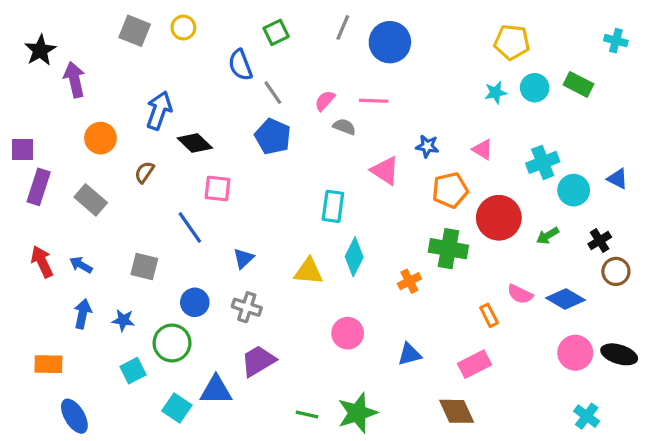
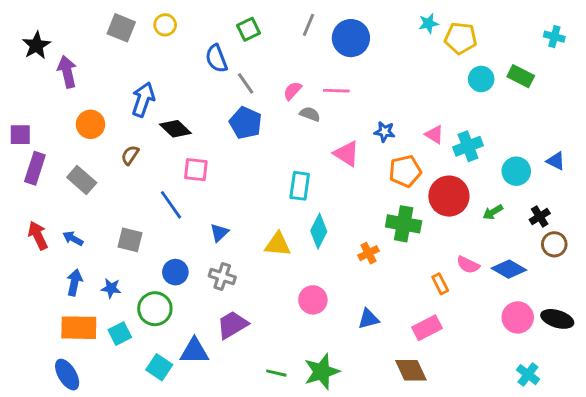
cyan star: (496, 93) -> (428, 23), moved
cyan cross: (543, 162) -> (468, 146), moved
orange rectangle: (48, 364) -> (79, 328), moved, size x1.4

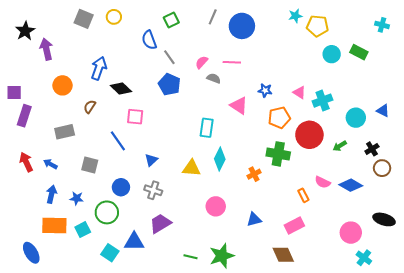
gray rectangle: (82, 180) -> (65, 132), moved, turned -54
pink circle: (518, 317) -> (351, 233), moved
blue ellipse: (67, 375) -> (31, 253), moved

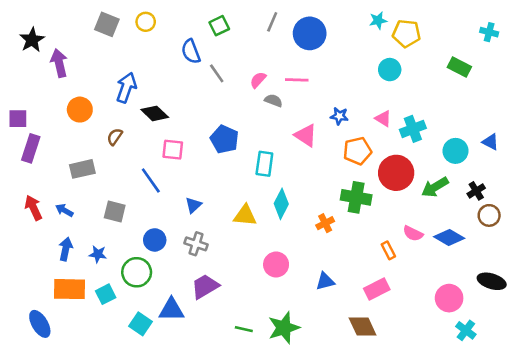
cyan circle: (332, 54) -> (390, 70), moved
blue pentagon: (169, 84) -> (224, 139), moved
green arrow: (340, 146) -> (435, 187), size x1.5

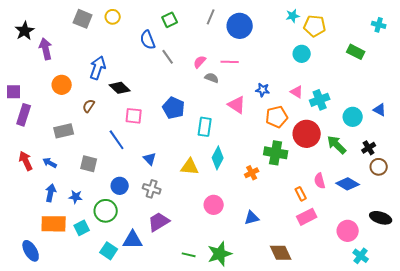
green arrow: (435, 187) -> (337, 145), turned 75
blue triangle: (193, 205) -> (150, 159), turned -32
pink semicircle: (413, 234) -> (320, 181), turned 49
pink rectangle: (377, 289) -> (307, 217), moved

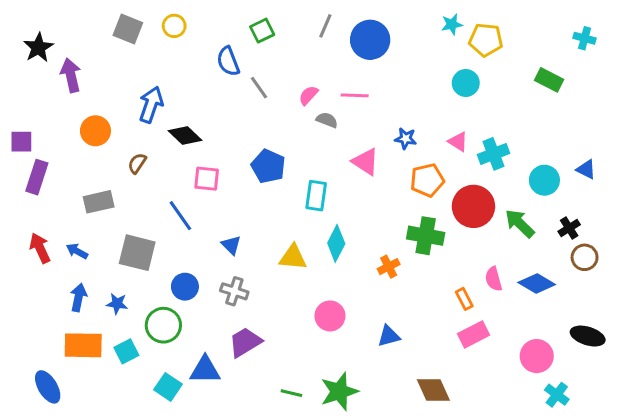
gray square: (89, 164) -> (137, 253), size x1.4

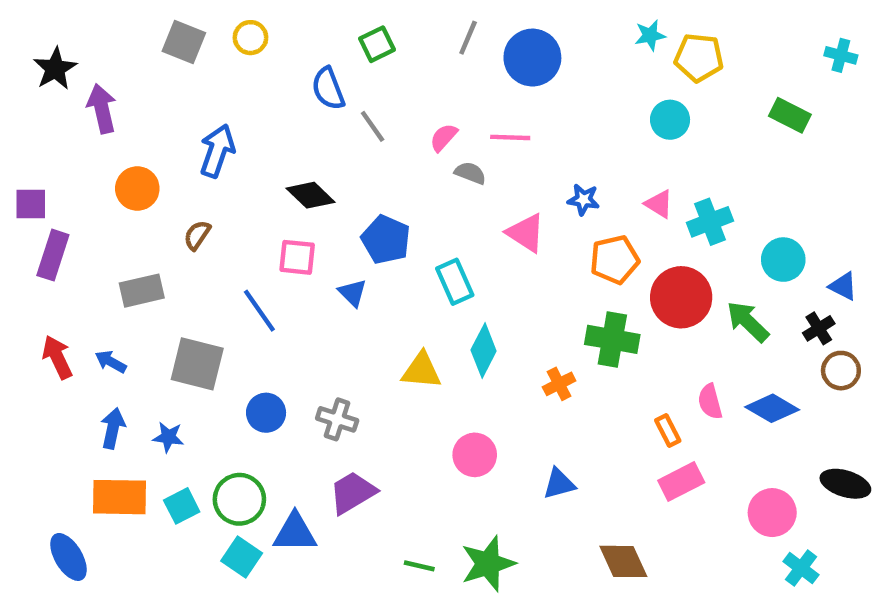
black diamond: (185, 135) -> (310, 195), moved
blue triangle: (586, 169) -> (843, 286), moved
cyan rectangle: (316, 196) -> (455, 282), turned -32
blue triangle: (231, 245) -> (353, 293), moved
green circle: (163, 325) -> (239, 499), moved

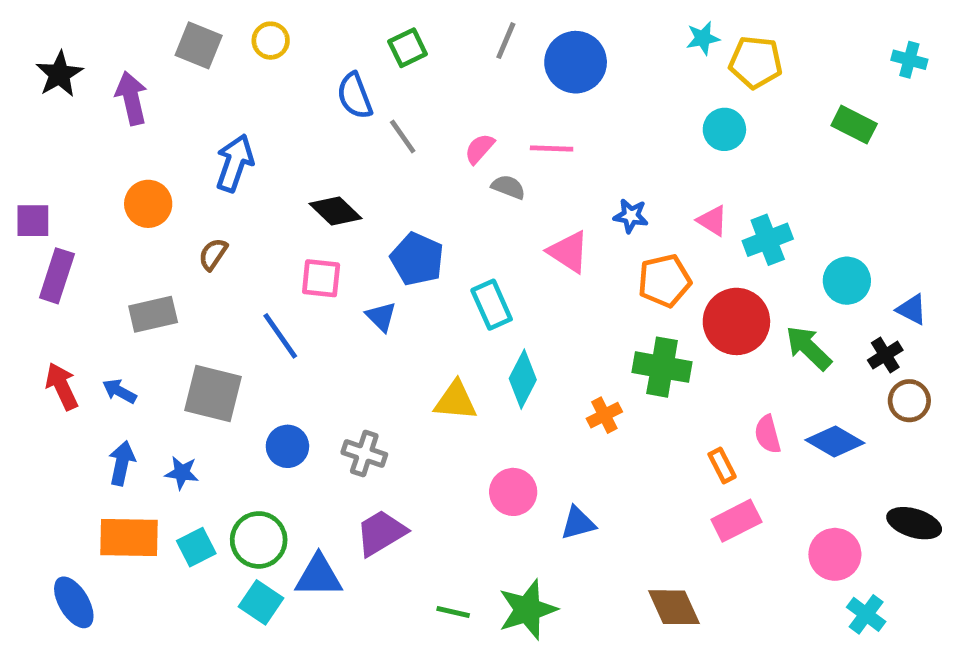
purple arrow: (102, 109) -> (131, 98), moved
blue triangle: (559, 484) -> (578, 523), moved

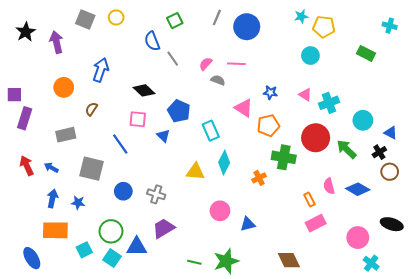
orange pentagon: (664, 281) -> (268, 125), moved
cyan square: (196, 547) -> (84, 250), moved

